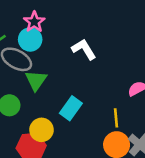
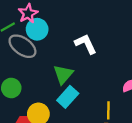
pink star: (34, 22) -> (28, 13), moved
green triangle: (36, 80) -> (63, 74), moved

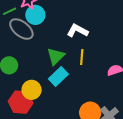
white L-shape: (86, 44) -> (77, 31), turned -40
yellow line: (108, 110) -> (82, 57), moved

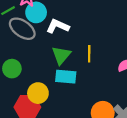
white L-shape: (77, 31) -> (58, 26), moved
cyan rectangle: (58, 77) -> (66, 77), turned 54

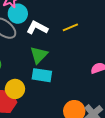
yellow line: (89, 54) -> (70, 27), moved, turned 63

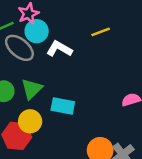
yellow line: (70, 27) -> (101, 32), moved
green triangle: (39, 55) -> (32, 89), moved

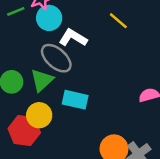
yellow line: (101, 32) -> (118, 21), turned 60
gray ellipse: (19, 48) -> (56, 58), moved

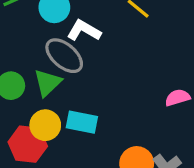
cyan rectangle: (75, 100) -> (82, 122), moved

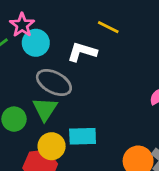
white L-shape: (84, 31) -> (82, 52), moved

